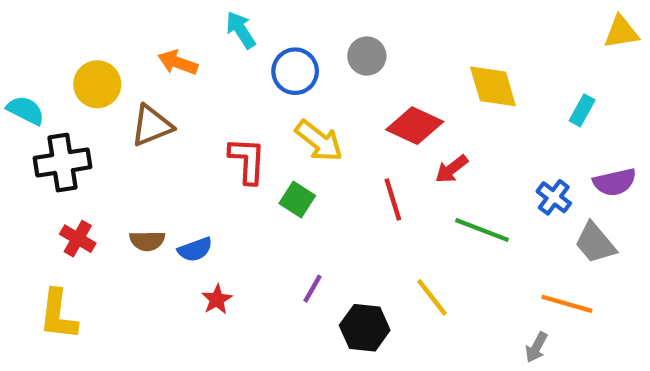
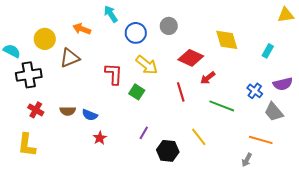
blue semicircle: (195, 249) -> (90, 115), turned 42

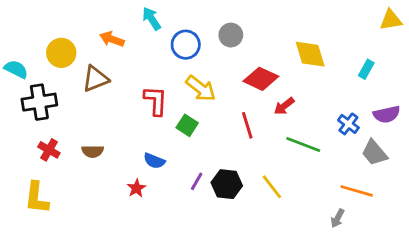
blue semicircle: (90, 115) -> (154, 161), moved
black hexagon: (168, 151) -> (227, 184), moved

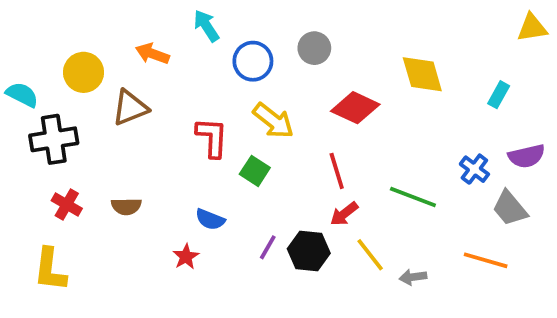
red arrow: (284, 106) -> (344, 214), moved
gray arrow: (337, 218) -> (413, 277), moved, turned 54

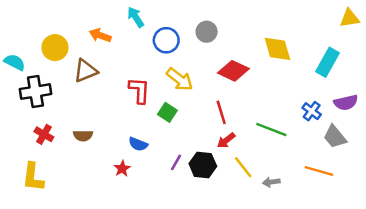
cyan rectangle: (499, 95) -> (328, 62), size x1.6

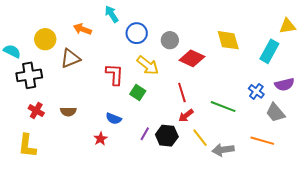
yellow triangle: (350, 18) -> (287, 26), moved
gray circle: (207, 32) -> (170, 40), moved
gray arrow: (271, 182) -> (223, 150), size x1.5

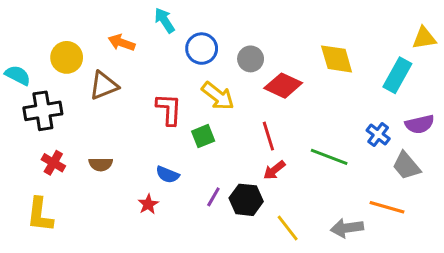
green square: (138, 92) -> (203, 136), turned 35
yellow line: (200, 138) -> (288, 228), moved
gray arrow: (223, 150) -> (347, 228), moved

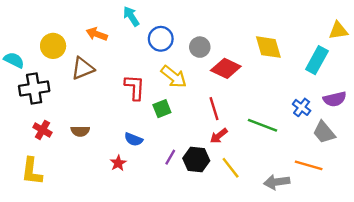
yellow line: (288, 228) -> (231, 168), moved

